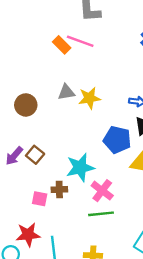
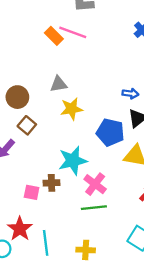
yellow star: (89, 98) -> (72, 109), moved
brown square: (35, 155) -> (27, 125), moved
red star: (28, 235) -> (20, 229), turned -30

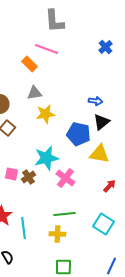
orange rectangle: (54, 36) -> (29, 64), moved
brown cross: (52, 183) -> (28, 177), turned -32
pink square: (32, 192) -> (11, 174), moved
green line: (94, 208) -> (64, 214), moved

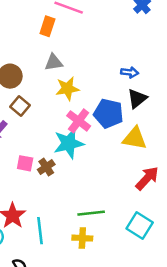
orange rectangle: (29, 64) -> (47, 26), turned 63
pink cross: (65, 178) -> (79, 121), moved
red arrow: (109, 186) -> (147, 178), size x1.5

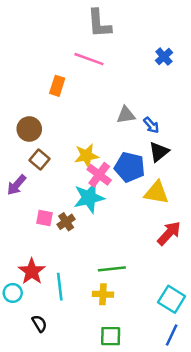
orange rectangle: (47, 26) -> (57, 86), moved
gray triangle: (54, 62) -> (126, 115), moved
blue arrow: (130, 72) -> (151, 125), turned 42
yellow star: (67, 89) -> (86, 156), moved
cyan square: (140, 226) -> (172, 299), moved

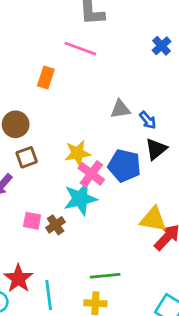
brown square: (39, 159) -> (27, 157), turned 30
yellow triangle: (156, 193) -> (153, 219), moved

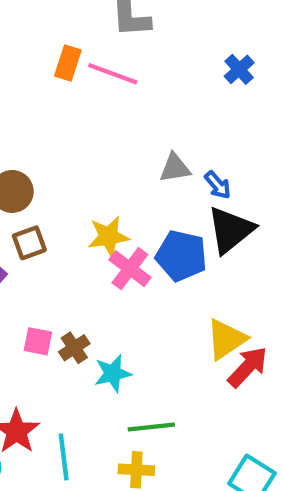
orange rectangle: (46, 77) -> (68, 63), moved
black triangle: (156, 149) -> (231, 230), size x1.4
cyan star: (80, 199) -> (113, 373), moved, size x0.7
yellow triangle: (153, 219) -> (226, 339), turned -44

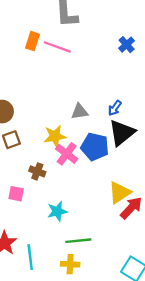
gray triangle: (175, 168) -> (80, 112), moved
blue arrow: (218, 185) -> (115, 108), turned 77
brown cross: (74, 348) -> (37, 171), moved, turned -35

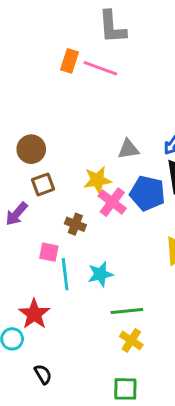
cyan line: (30, 257) -> (65, 274), moved
yellow cross: (70, 264) -> (131, 340), moved, turned 30

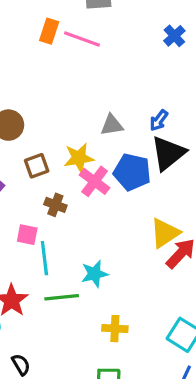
brown square: (43, 184) -> (37, 166), moved
cyan star: (100, 274) -> (95, 274), moved
green line: (127, 311) -> (62, 297), moved
yellow cross: (131, 340) -> (115, 329), turned -30

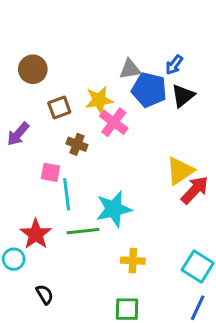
black triangle: (168, 153) -> (183, 96), size x0.7
blue pentagon: (132, 172) -> (149, 90), moved
cyan star: (95, 274) -> (114, 209), size x1.4

